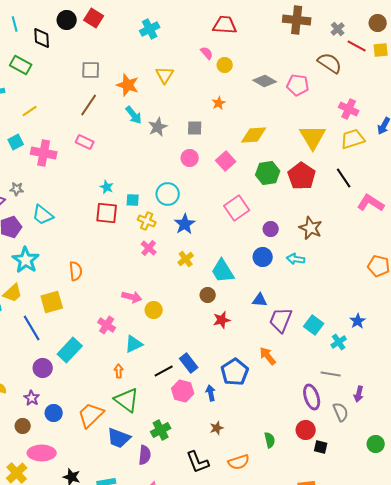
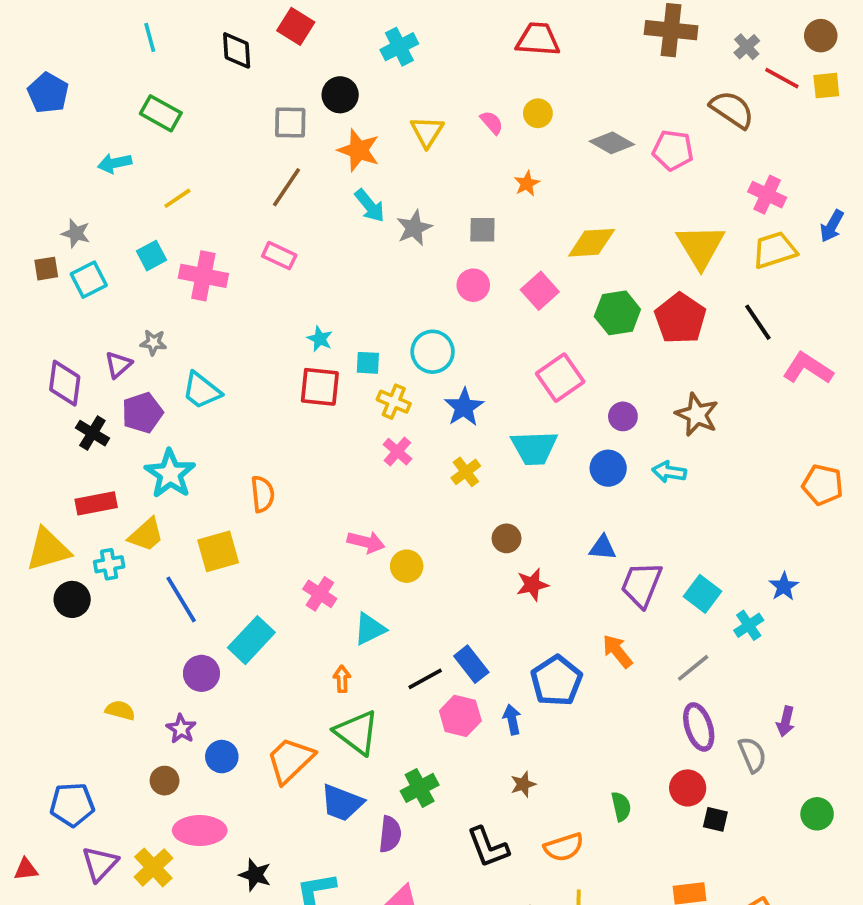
black circle: (67, 20) -> (340, 95), moved
black diamond: (42, 38) -> (237, 50), moved
pink semicircle: (207, 53) -> (492, 123), moved
cyan trapezoid: (223, 271) -> (534, 448), moved, turned -60
gray line: (331, 374) -> (693, 668), moved, turned -48

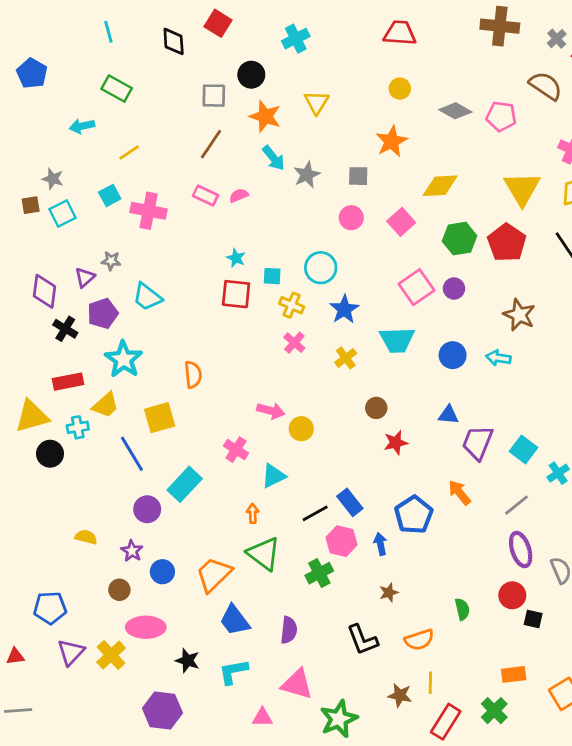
pink semicircle: (492, 123) -> (239, 195), moved, turned -72
orange star: (527, 184) -> (392, 141), size x1.6
purple circle: (623, 416) -> (454, 289), moved
green cross: (420, 788) -> (319, 573), moved
blue trapezoid: (342, 803) -> (235, 620), moved, turned 32

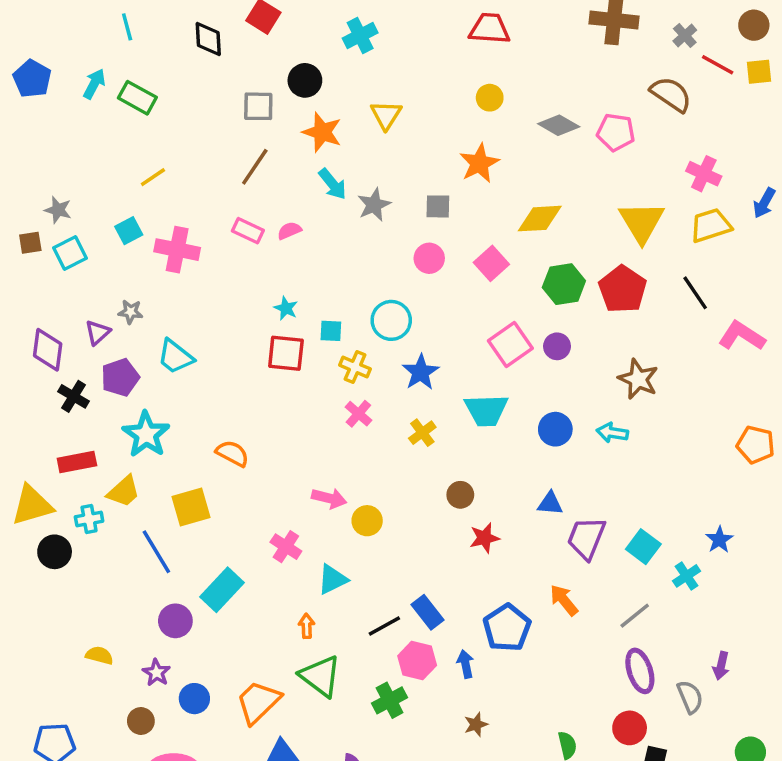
cyan arrow: (82, 126) -> (94, 84), moved, turned 130
orange semicircle: (193, 375) -> (232, 453), turned -56

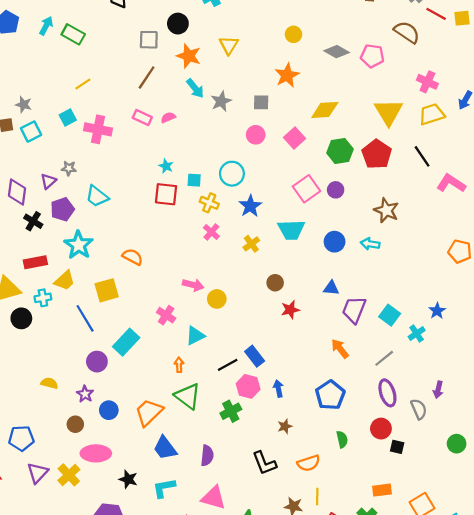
blue pentagon: (507, 628) -> (330, 395), moved

